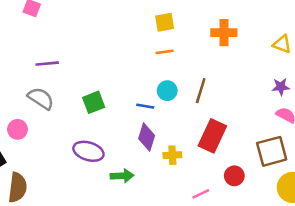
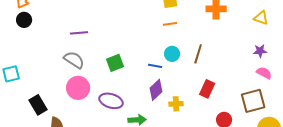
pink circle: (18, 129) -> (78, 88), moved, size x1.5
red rectangle: (212, 136) -> (207, 89), size x0.7
purple diamond: (147, 137) -> (156, 90), turned 30

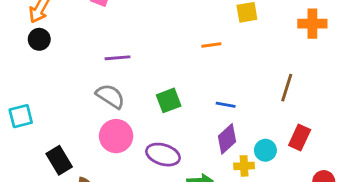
orange line: (170, 24) -> (211, 45), moved
cyan circle: (172, 54) -> (265, 150), moved
yellow cross: (176, 104) -> (244, 166), moved

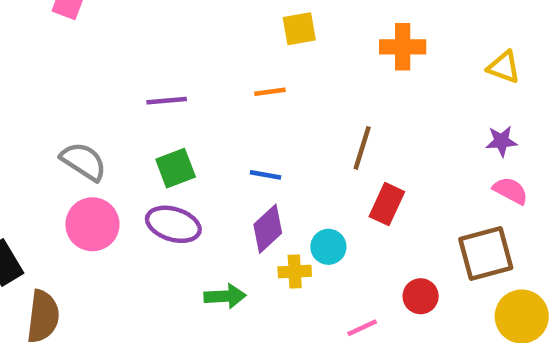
orange line: (211, 45) -> (270, 92), moved
purple line: (117, 58) -> (167, 101), moved
red rectangle: (300, 137) -> (387, 204), moved
purple ellipse: (163, 155) -> (173, 224), moved

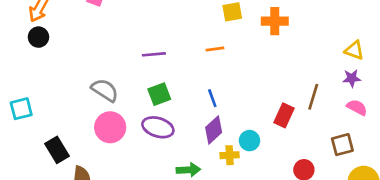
orange cross: (403, 47) -> (275, 21), moved
yellow triangle: (504, 67) -> (354, 50), moved
brown line: (362, 148) -> (313, 97), moved
blue line: (265, 175) -> (212, 98), turned 60
brown square: (486, 254) -> (342, 145), size x0.7

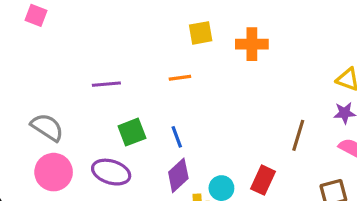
green square: (159, 94) -> (132, 132), moved
red rectangle: (284, 115) -> (263, 180), moved

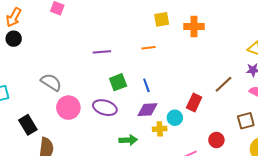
gray semicircle: (47, 127) -> (51, 82), moved
brown line: (298, 135) -> (224, 84), turned 30
purple diamond: (178, 175) -> (147, 110), turned 40
red rectangle: (263, 180) -> (194, 103), moved

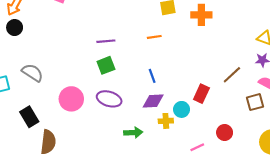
gray semicircle: (51, 82) -> (32, 73), moved
green square: (118, 82) -> (106, 65), moved
brown square: (246, 121) -> (255, 102), moved

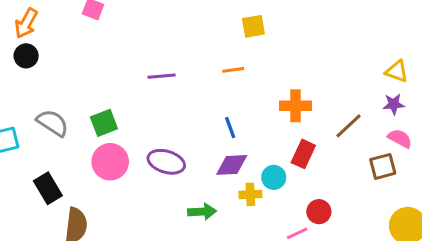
orange cross: (201, 15) -> (296, 106), moved
green square: (106, 65) -> (104, 123), moved
red circle: (225, 133) -> (319, 212), moved

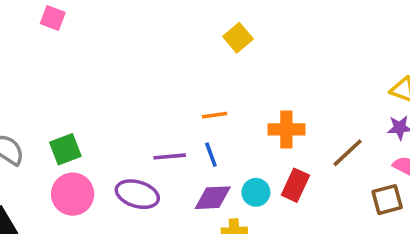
yellow square: (253, 26) -> (238, 38), turned -30
orange line: (233, 70) -> (215, 115), moved
purple line: (162, 76) -> (170, 156), moved
cyan circle: (274, 177) -> (256, 192), moved

